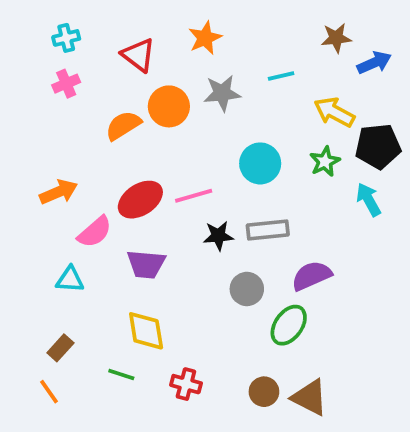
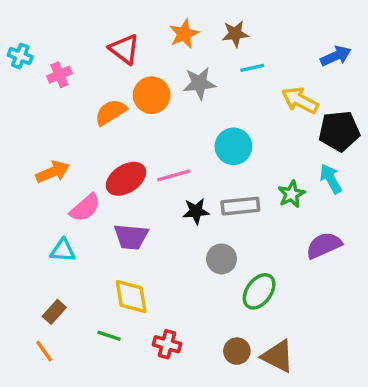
cyan cross: (66, 38) -> (20, 56), moved, turned 35
brown star: (336, 38) -> (235, 34), moved
green star: (325, 162) -> (291, 194), moved
purple semicircle: (312, 276) -> (324, 245), moved

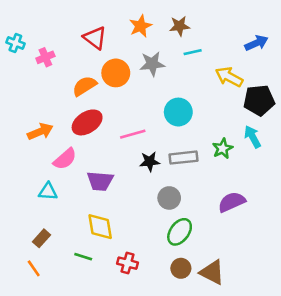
red ellipse: (126, 179) -> (87, 122), moved
purple semicircle: (324, 245) -> (232, 202), moved
green ellipse: (259, 291) -> (180, 232), moved

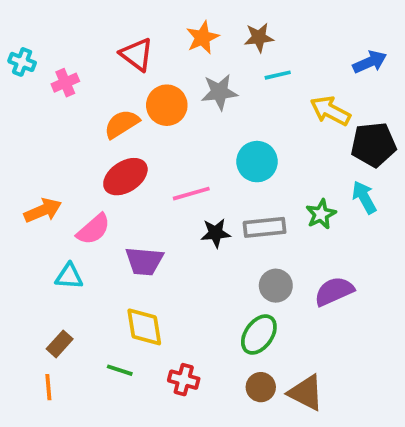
orange arrow: (40, 132) -> (43, 210), moved
gray circle: (169, 198) -> (276, 286), moved
orange line: (34, 268) -> (48, 387), turned 30

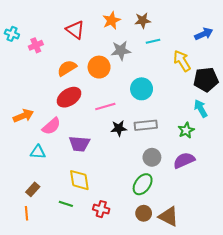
orange circle: (167, 105) -> (99, 67), moved
yellow arrow: (330, 111) -> (182, 61), turned 30
green star: (321, 214) -> (186, 130), moved

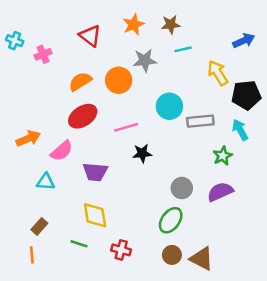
gray rectangle: (146, 125) -> (200, 121), moved

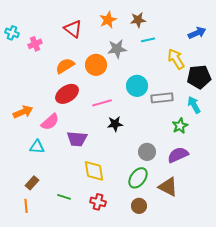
yellow diamond: (95, 215) -> (94, 171), moved
brown triangle: (202, 259) -> (168, 187), moved

